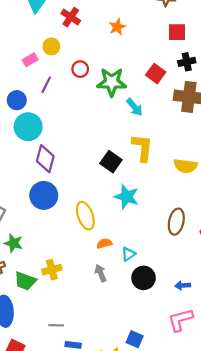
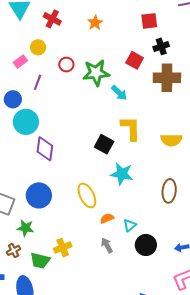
blue circle: (44, 195) -> (39, 195), moved

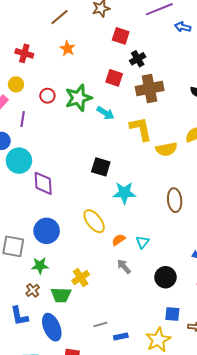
red square: (149, 21) -> (121, 36), turned 36
yellow L-shape: (131, 128) -> (141, 129), moved
black circle: (146, 245) -> (165, 277), moved

